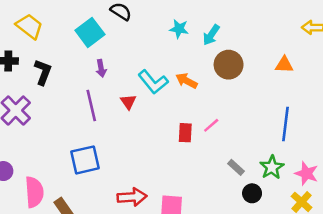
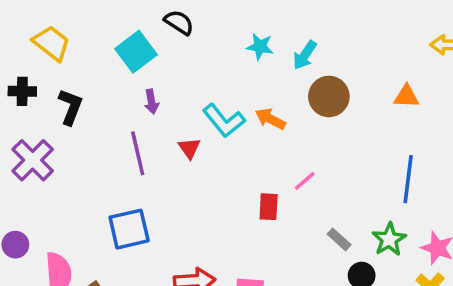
red rectangle: (185, 133) -> (269, 207), moved

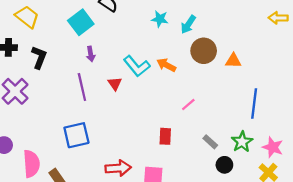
orange triangle: (406, 96) -> (233, 61), moved
red rectangle: (269, 207) -> (165, 136), moved

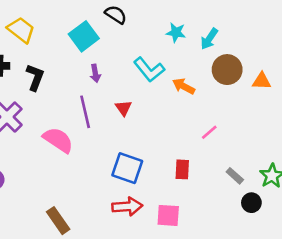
cyan L-shape: (137, 66) -> (149, 70), moved
blue square: (76, 135) -> (127, 168), moved, turned 32
pink semicircle: (31, 164) -> (58, 140), moved, turned -52

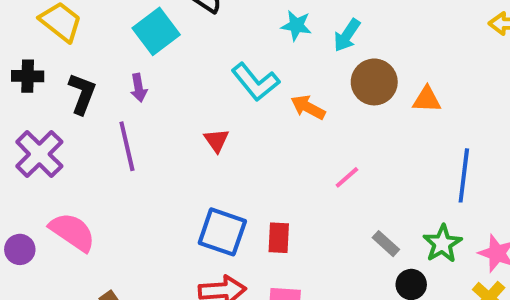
purple arrow: (95, 73) -> (139, 88), moved
purple line: (85, 112) -> (127, 146), moved
pink semicircle: (58, 140) -> (72, 232), moved
red rectangle: (182, 169) -> (279, 238), moved

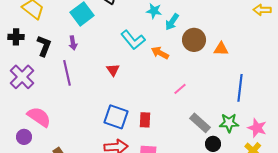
cyan arrow: (347, 35) -> (172, 22), moved
gray rectangle: (386, 244) -> (200, 123), size x1.5
green star: (442, 244) -> (229, 123), turned 30
purple circle: (20, 249) -> (24, 137), moved

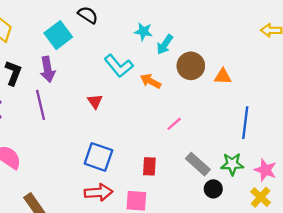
purple arrow: (73, 43) -> (48, 69), size x1.5
red rectangle: (145, 120) -> (149, 166), moved

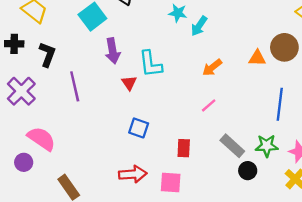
cyan L-shape: (119, 66) -> (151, 64), moved, turned 32
brown circle: (191, 66) -> (284, 47), moved
purple arrow: (48, 69) -> (113, 51), moved
orange arrow: (151, 81) -> (212, 67), moved, turned -66
blue square: (98, 157) -> (139, 128), moved, size x0.7

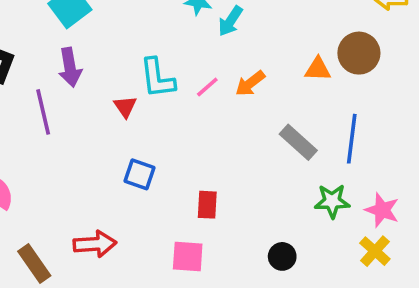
purple arrow: (113, 51) -> (70, 67), moved
pink line: (209, 105) -> (207, 87), moved
gray rectangle: (232, 146) -> (298, 142), moved
black circle: (248, 171) -> (282, 256), moved
red arrow: (133, 174) -> (95, 244), moved

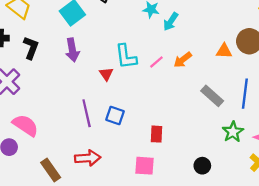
purple line: (43, 112) -> (87, 113), moved
green star: (332, 201) -> (233, 132), turned -30

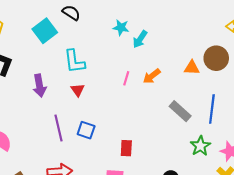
purple arrow: (72, 50) -> (40, 86), moved
cyan L-shape: (126, 57) -> (74, 61), moved
pink line: (156, 62) -> (126, 78), turned -32

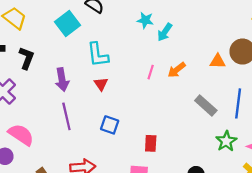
purple line: (59, 128) -> (66, 116), moved

